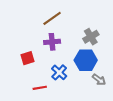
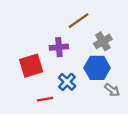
brown line: (52, 18) -> (79, 21), moved
red square: (28, 58) -> (31, 66), size x1.5

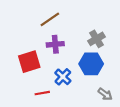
brown line: (79, 21) -> (50, 19), moved
gray arrow: (112, 90) -> (105, 94), moved

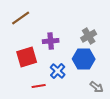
brown line: (50, 19) -> (21, 18), moved

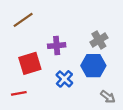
red line: (39, 86) -> (19, 93), moved

